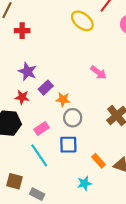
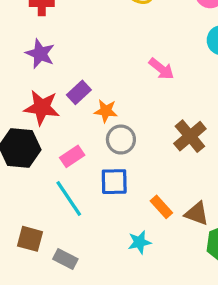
purple star: (27, 71) -> (40, 54), moved
red star: (22, 97) -> (42, 108), size x1.5

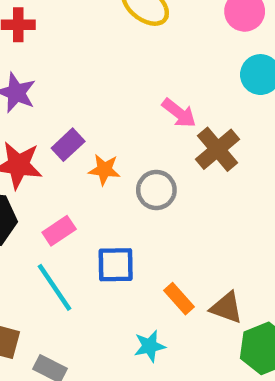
brown cross: (190, 136) -> (217, 149), moved
gray circle: (121, 140) -> (156, 190), moved

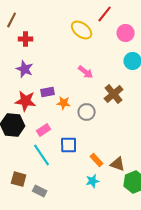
pink arrow: (179, 113) -> (86, 72), moved
purple rectangle: (68, 145) -> (48, 92), turned 32
cyan star: (150, 346) -> (93, 181), moved

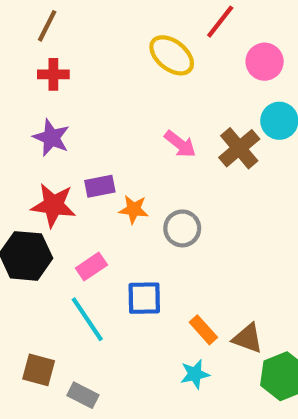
brown line: (12, 20) -> (47, 26), moved
brown cross: (114, 94) -> (239, 148), moved

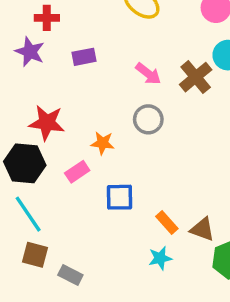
purple star: (51, 138) -> (30, 52), moved
purple rectangle: (100, 186) -> (84, 57), moved
orange star: (134, 209) -> (103, 143), moved
gray circle: (182, 228) -> (148, 119), moved
cyan line: (87, 319) -> (28, 214), moved

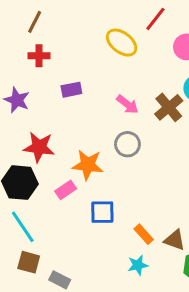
purple star: (30, 52) -> (17, 100), moved
orange star: (103, 143) -> (88, 165), size x1.5

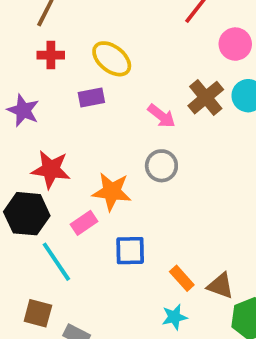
yellow ellipse: (122, 43) -> (112, 59), moved
brown cross: (169, 107) -> (206, 98), moved
cyan line: (23, 227) -> (56, 262), moved

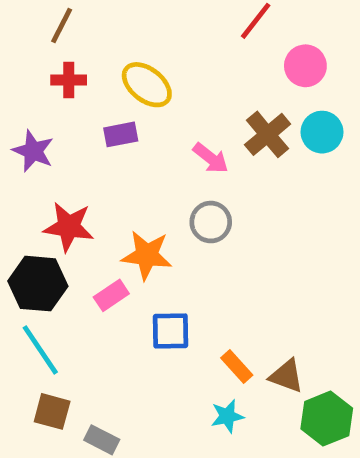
cyan line: (56, 262) -> (40, 350), moved

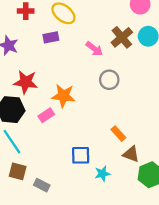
gray circle: (211, 222) -> (109, 80), moved
blue square: (170, 331) -> (81, 155), moved
orange rectangle: (237, 366) -> (118, 134), moved

